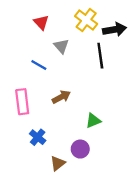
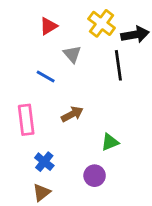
red triangle: (41, 22) -> (48, 26), turned 42
brown triangle: (58, 163) -> (41, 192), moved

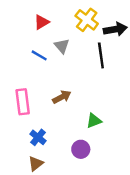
blue line: (46, 76) -> (39, 55), moved

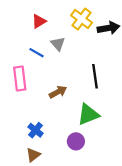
black line: (101, 55) -> (95, 76), moved
pink rectangle: (23, 102) -> (20, 79), moved
green triangle: (94, 121) -> (88, 114), size x1.5

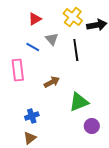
black line: (95, 76) -> (76, 50), moved
blue cross: (35, 130) -> (32, 116), turned 32
purple circle: (76, 141) -> (92, 126), moved

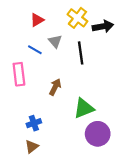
brown arrow: (52, 82) -> (55, 87), turned -35
purple circle: (92, 126) -> (98, 134), size x1.5

